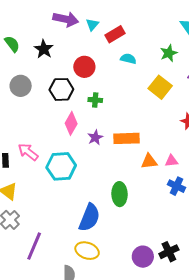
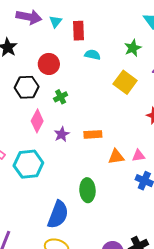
red rectangle: (115, 34) -> (79, 31), turned -60
green cross: (95, 100) -> (61, 97), turned -32
orange rectangle: (126, 138) -> (93, 134), size x0.7

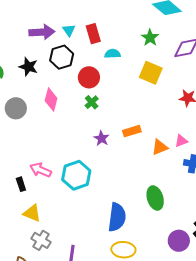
red circle: (49, 64) -> (89, 77), moved
black hexagon: (27, 87) -> (62, 57), moved
pink diamond: (37, 121) -> (51, 100), moved
green ellipse: (87, 190) -> (155, 198), moved

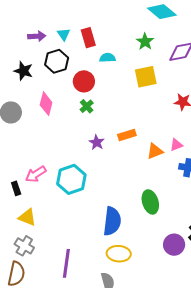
purple arrow: (42, 32) -> (37, 36), size x0.7
yellow square: (151, 73) -> (146, 77), turned -35
pink arrow: (41, 170) -> (36, 174), turned -55
gray cross: (41, 240) -> (24, 246), moved

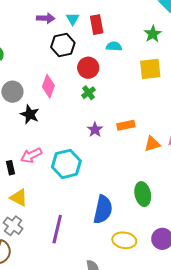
black star: (23, 71) -> (30, 114), moved
yellow ellipse: (119, 254) -> (124, 240), moved
purple line: (66, 263) -> (57, 229), moved

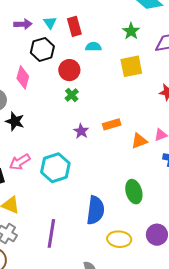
pink diamond: (48, 86) -> (23, 77), moved

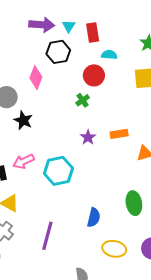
purple arrow: (23, 24) -> (42, 25), size x1.4
red circle: (69, 70) -> (94, 75), moved
blue semicircle: (95, 210) -> (94, 217), size x0.7

